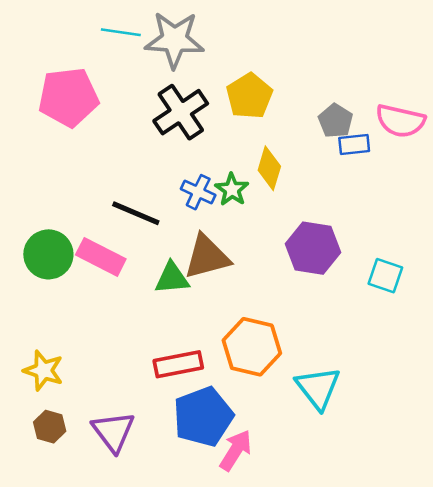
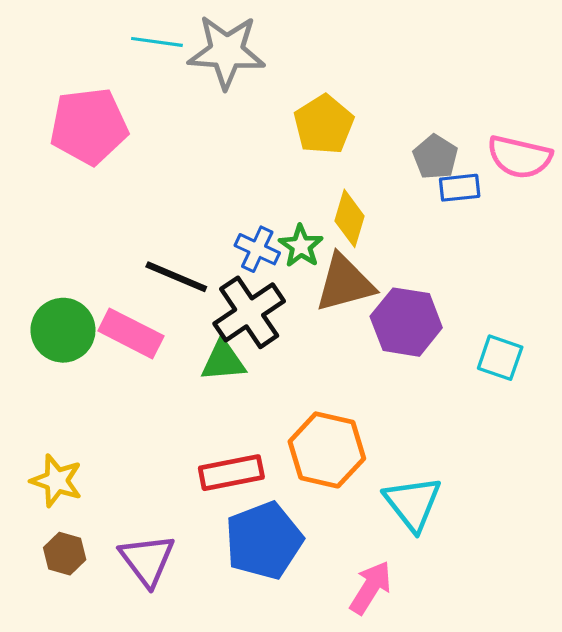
black cross: (181, 112) -> (249, 312), moved
brown triangle: (207, 257) -> (345, 283), moved
pink arrow: (236, 450) -> (371, 588), moved

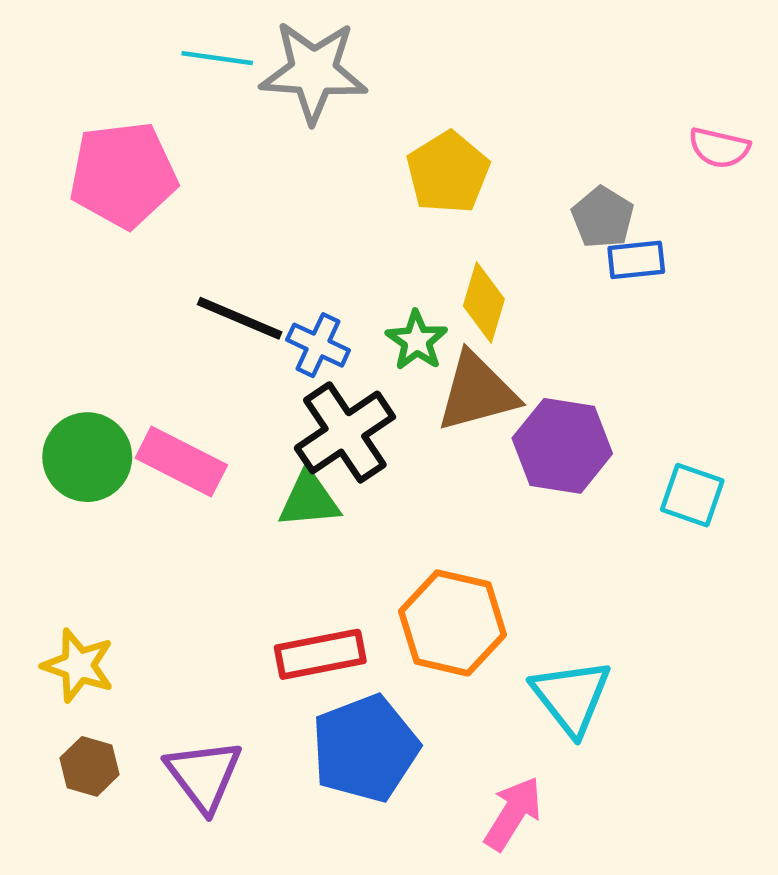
pink semicircle: (520, 157) -> (719, 148), moved, size x0.7
blue cross: (257, 249) -> (318, 345), moved
black line: (176, 277) -> (240, 318), moved

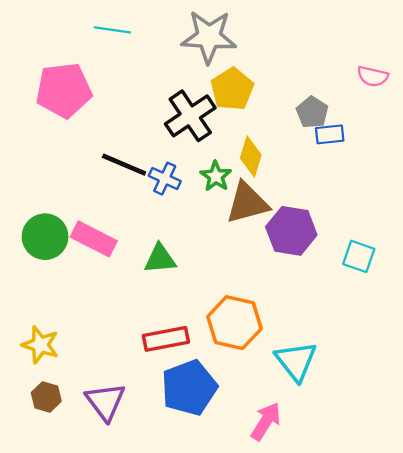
gray star: (314, 72) -> (209, 37), moved
black cross: (345, 432) -> (190, 116), moved

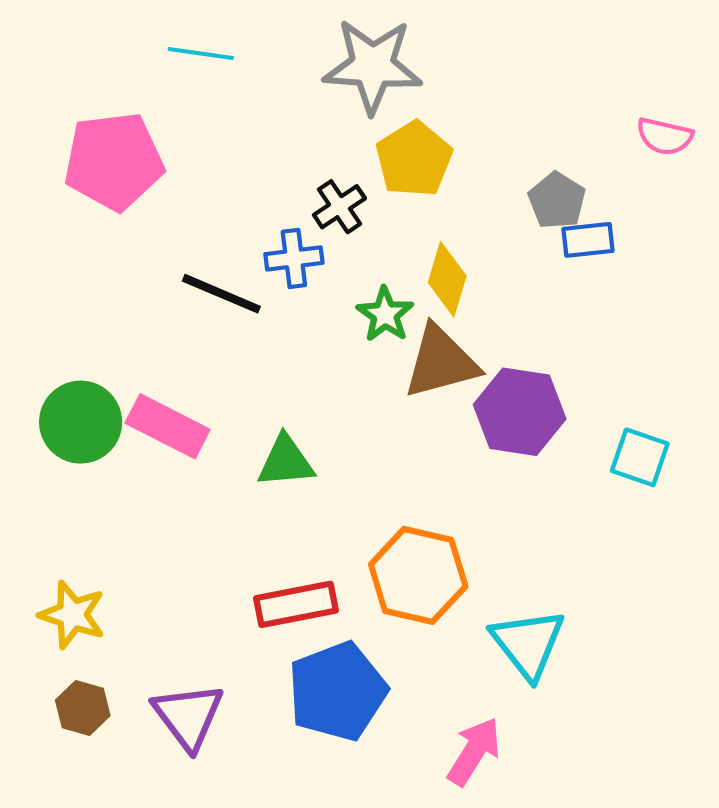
black cross: (190, 116) -> (339, 207), size x0.6
blue cross: (165, 179) -> (294, 258), moved, turned -32

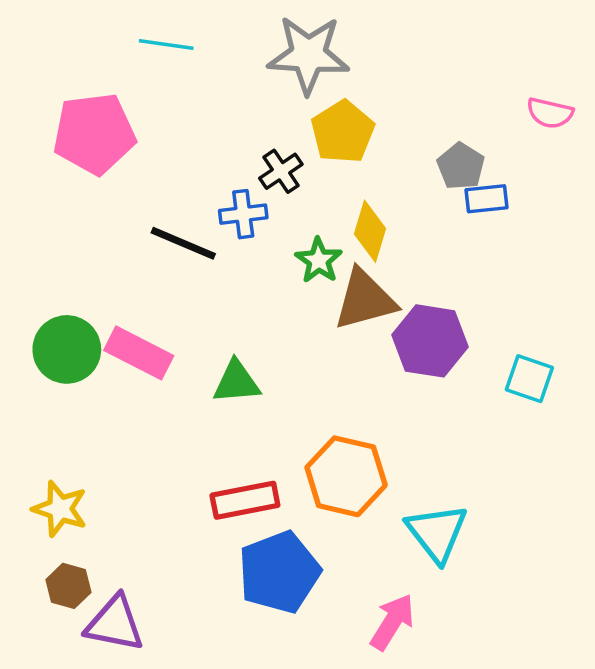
purple triangle: (188, 716) -> (115, 624), moved, turned -42

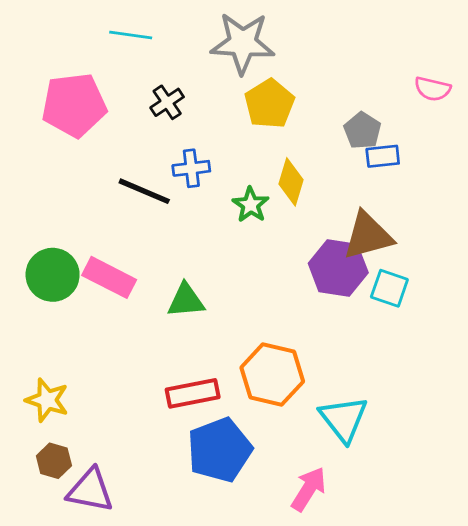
black cross: (281, 171) -> (167, 102), moved
brown triangle: (365, 300) -> (368, 236), moved
cyan square: (529, 379) -> (389, 288), moved

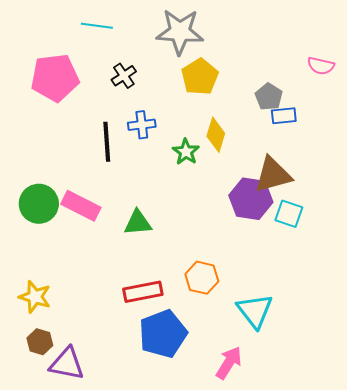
black line: (144, 191) -> (107, 142), turned 63
orange hexagon: (272, 374) -> (202, 278), size x0.7

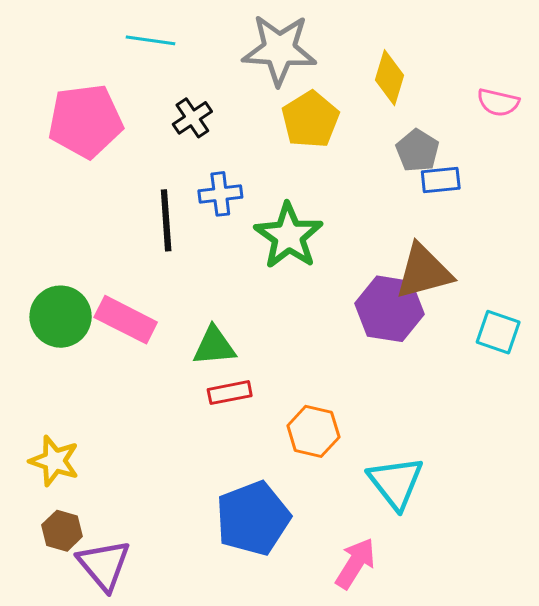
yellow diamond: (216, 135) -> (390, 78), moved
green star: (186, 152) -> (289, 236), size x1.6
cyan square: (289, 214) -> (498, 332), moved
red rectangle: (143, 292) -> (230, 393), moved, size x0.7
purple triangle: (67, 364) -> (104, 565), turned 39

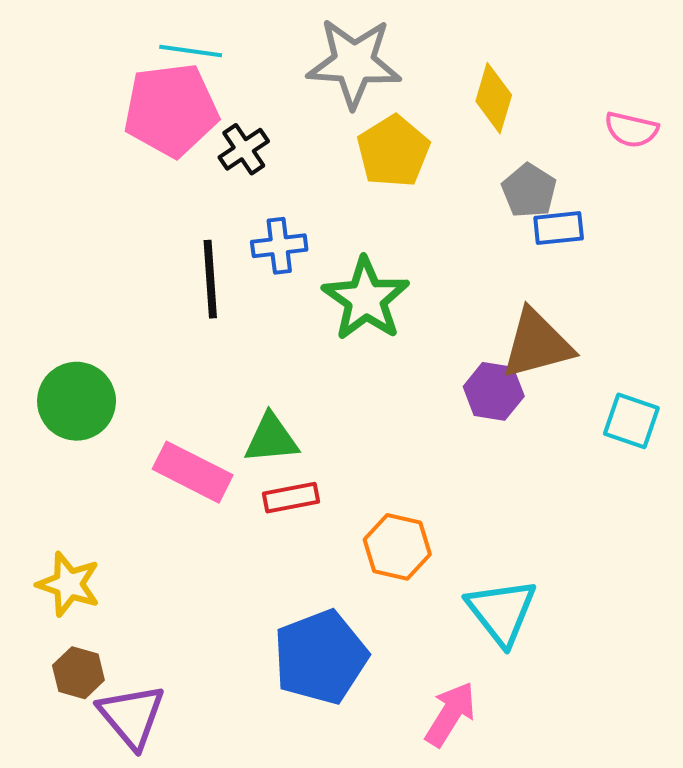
pink pentagon: (85, 121) -> (171, 110), moved
purple hexagon: (390, 309) -> (494, 391), size x0.7
pink rectangle: (126, 320) -> (193, 472), moved

